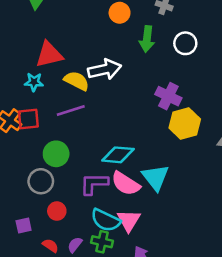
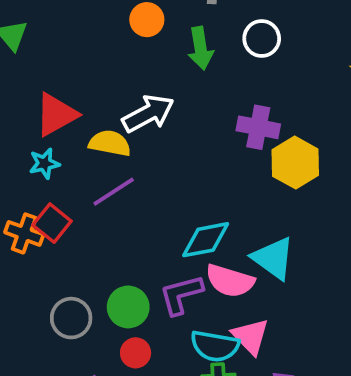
red square: (28, 119) -> (52, 223), turned -30
green circle: (56, 154) -> (128, 307), moved
gray circle: (41, 181) -> (71, 318), moved

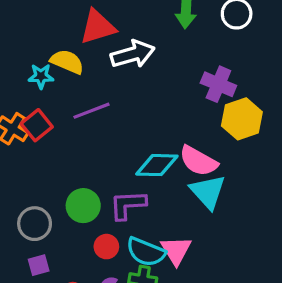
red triangle: (56, 115) -> (98, 27), moved
yellow semicircle: (110, 143) -> (67, 62), moved
pink semicircle: (230, 281) -> (198, 161), moved
gray circle: (71, 318) -> (35, 224), moved
red circle: (136, 353) -> (106, 247), moved

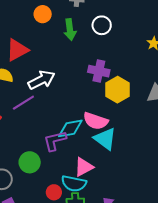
white arrow: (133, 54) -> (42, 80), moved
purple L-shape: (128, 205) -> (55, 141), moved
red circle: (106, 247) -> (54, 192), moved
pink triangle: (176, 250) -> (84, 167), moved, turned 45

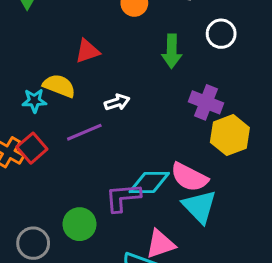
green arrow: (70, 30) -> (172, 51), moved
red triangle: (17, 50) -> (87, 51), size x0.7
white arrow: (42, 80) -> (117, 102), size x0.6

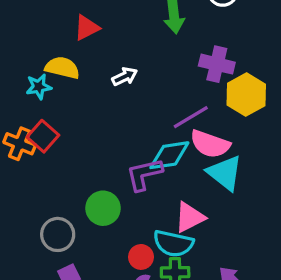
purple line: (84, 132) -> (191, 117), moved

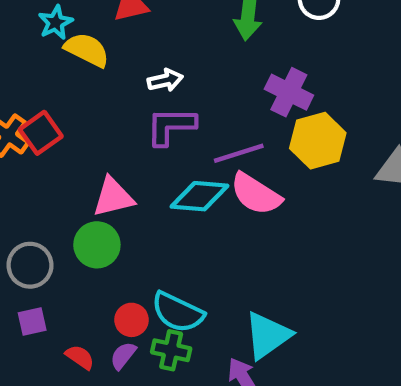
cyan star: (39, 87) -> (55, 22), moved, turned -30
cyan triangle: (225, 173) -> (268, 335), moved, turned 33
purple L-shape: (144, 174) -> (171, 126), moved
pink triangle: (190, 217) -> (113, 197), moved

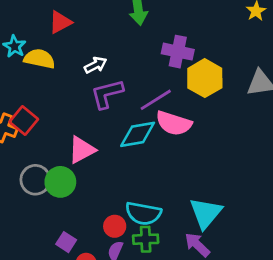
green circle: (97, 245) -> (60, 182), moved
gray circle: (30, 265) -> (35, 180), moved
purple square: (32, 322) -> (66, 242), moved, turned -30

